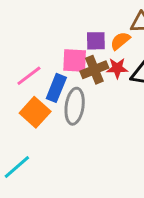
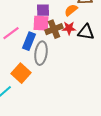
purple square: (96, 41) -> (43, 10), moved
orange square: (35, 112) -> (21, 73), moved

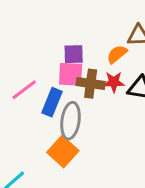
brown cross: (54, 29) -> (91, 84), turned 30
orange square: (21, 73) -> (63, 152), moved

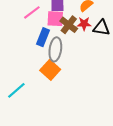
brown cross: (91, 84) -> (69, 25), turned 30
pink line: (24, 90) -> (32, 12), moved

